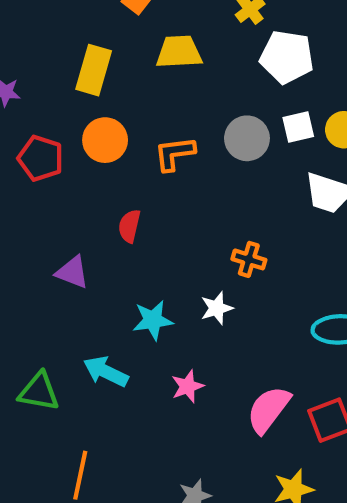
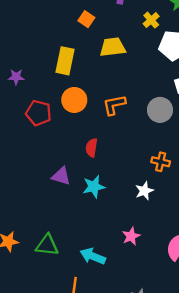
gray circle: (247, 138) -> (160, 110), moved
cyan star: (153, 320) -> (94, 187), moved
cyan arrow: (106, 372) -> (93, 256), moved

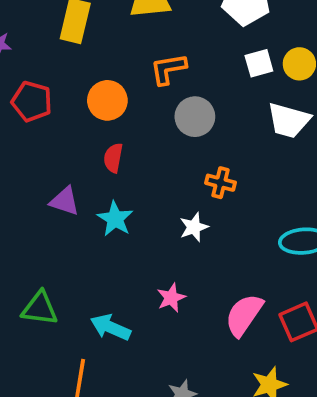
orange circle: (74, 100) -> (107, 100), moved
orange L-shape: (114, 105) -> (168, 69), moved
gray circle: (160, 110) -> (195, 117), moved
cyan star: (94, 187) -> (115, 219), turned -30

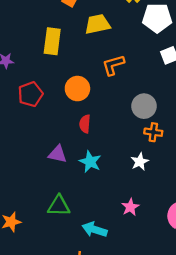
red pentagon: (32, 101) -> (30, 94), turned -30
gray circle: (195, 117) -> (144, 106), moved
green triangle: (40, 308) -> (59, 206), moved

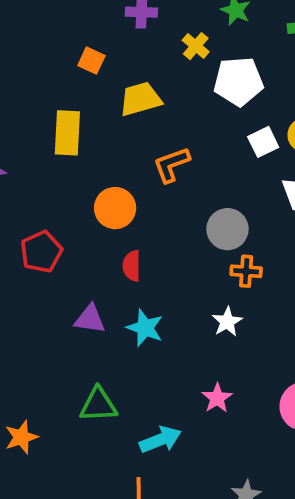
red pentagon: (30, 94) -> (41, 252), moved
cyan arrow: (94, 230) -> (160, 440), turned 145

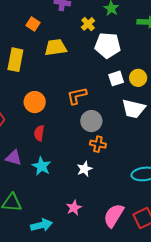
orange L-shape: (171, 165) -> (77, 96), moved

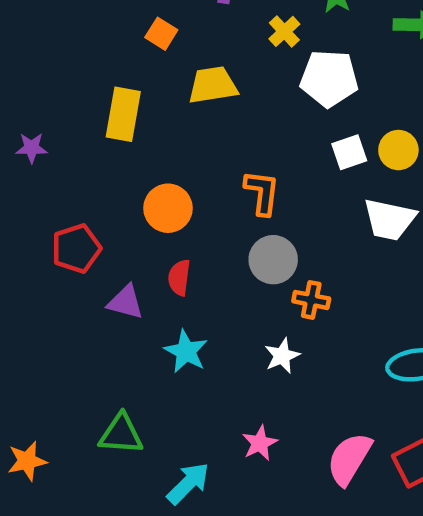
orange L-shape: (77, 96) -> (262, 193), turned 110
gray circle: (91, 121) -> (273, 260), moved
purple triangle: (14, 158) -> (126, 302), moved
cyan arrow: (42, 225) -> (188, 483), turned -30

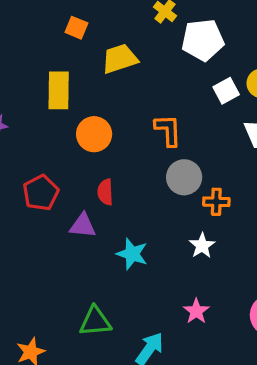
orange circle: (168, 208) -> (94, 134), moved
red semicircle: (179, 278) -> (105, 192), moved

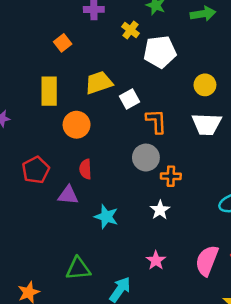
orange square: (76, 28) -> (63, 43), turned 30
yellow trapezoid: (120, 59) -> (99, 83), moved
white square: (226, 91) -> (130, 99), moved
orange L-shape: (168, 130) -> (156, 121), moved

